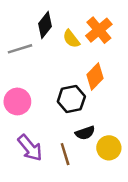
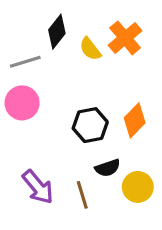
orange diamond: (95, 76) -> (135, 120), moved
pink circle: (17, 101) -> (22, 103), moved

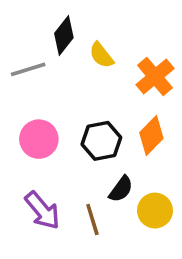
orange cross: (125, 38) -> (155, 77), moved
pink circle: (22, 103) -> (39, 139), moved
black semicircle: (108, 168) -> (121, 189), turned -35

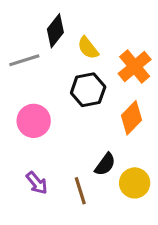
black hexagon: (101, 141) -> (88, 90), moved
purple arrow: (42, 211) -> (37, 183), size x0.7

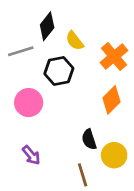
black hexagon: (88, 90) -> (59, 71), moved
black semicircle: (105, 164) -> (89, 139), turned 126
brown line: (80, 191) -> (83, 175), moved

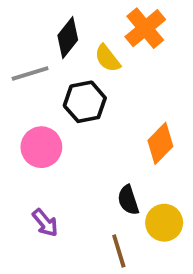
orange cross: (114, 57) -> (145, 28), moved

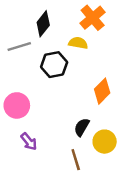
yellow semicircle: (107, 58) -> (78, 43), moved, turned 138
pink circle: (41, 147) -> (17, 105), moved
black semicircle: (128, 200) -> (82, 127), turned 48

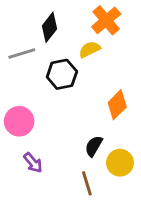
yellow semicircle: (78, 43) -> (90, 49), turned -36

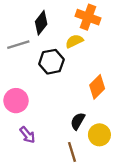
orange cross: (106, 20) -> (88, 17), turned -30

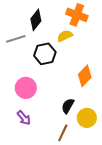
pink circle: (16, 101) -> (26, 88), moved
brown line: (72, 152) -> (63, 133), turned 42

